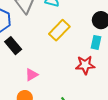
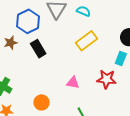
pink triangle: (32, 75) -> (73, 83), moved, turned 32

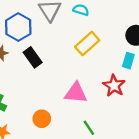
red star: (107, 79) -> (114, 86), turned 30
pink triangle: (73, 83) -> (76, 93), size x1.5

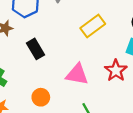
black rectangle: (33, 57) -> (36, 49), moved

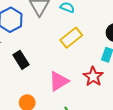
pink triangle: (77, 74) -> (59, 81), turned -40

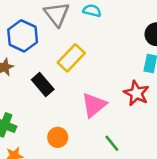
yellow rectangle: (71, 38) -> (71, 58), moved

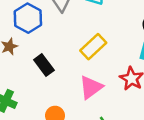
yellow rectangle: (71, 58) -> (93, 47), moved

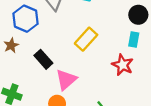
pink triangle: (91, 87) -> (66, 80), moved

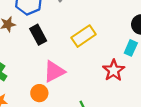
black rectangle: (43, 59) -> (38, 35), moved

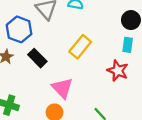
pink triangle: (54, 71) -> (62, 88), turned -30

